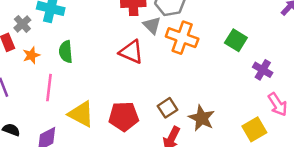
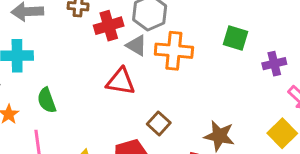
purple cross: (263, 70) -> (274, 64), turned -30
brown square: (168, 108) -> (159, 123), moved

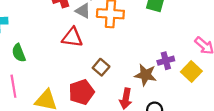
purple cross: (274, 64) -> (166, 61), moved

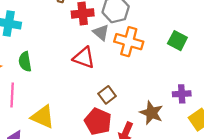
purple cross: (166, 61) -> (182, 94), moved
red pentagon: (81, 92) -> (98, 122), moved, turned 30

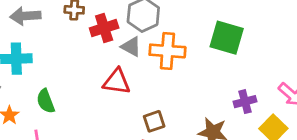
green square: (177, 41) -> (227, 38), size x1.4
brown square: (107, 95) -> (154, 121), turned 30

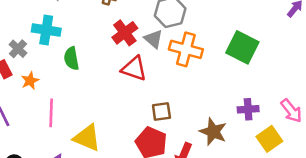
red cross: (104, 28) -> (125, 33), moved, turned -30
green semicircle: (46, 101) -> (71, 58), moved

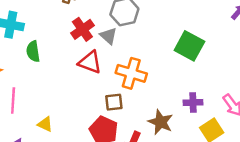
orange cross: (186, 49) -> (131, 73), moved
yellow triangle: (87, 138) -> (45, 124), size x0.6

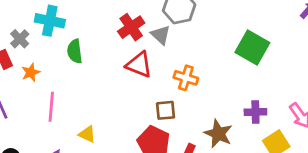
orange cross: (131, 73) -> (186, 78), size x0.7

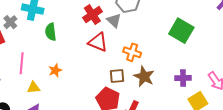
orange star: (31, 72) -> (55, 70), moved
pink line: (51, 107) -> (22, 63), moved
yellow triangle: (87, 134) -> (34, 87), moved, turned -32
brown star: (218, 134) -> (144, 76), moved

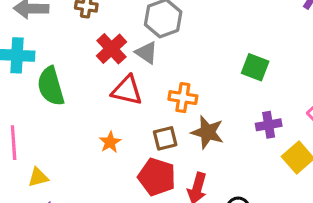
green square: (181, 31) -> (255, 67), moved, size x0.7
green semicircle: (51, 32) -> (51, 86), size x1.4
orange star: (55, 70) -> (110, 142), moved

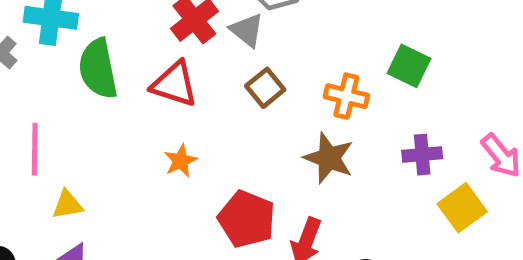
red triangle: (127, 90) -> (174, 84), moved
orange cross: (183, 98) -> (346, 96), moved
brown square: (165, 138) -> (265, 88), moved, turned -30

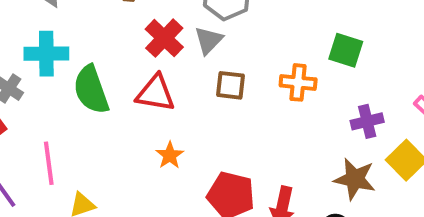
gray triangle: (247, 30) -> (209, 40), turned 44
brown square: (265, 88) -> (230, 85), turned -36
brown star: (329, 158) -> (355, 179), moved

